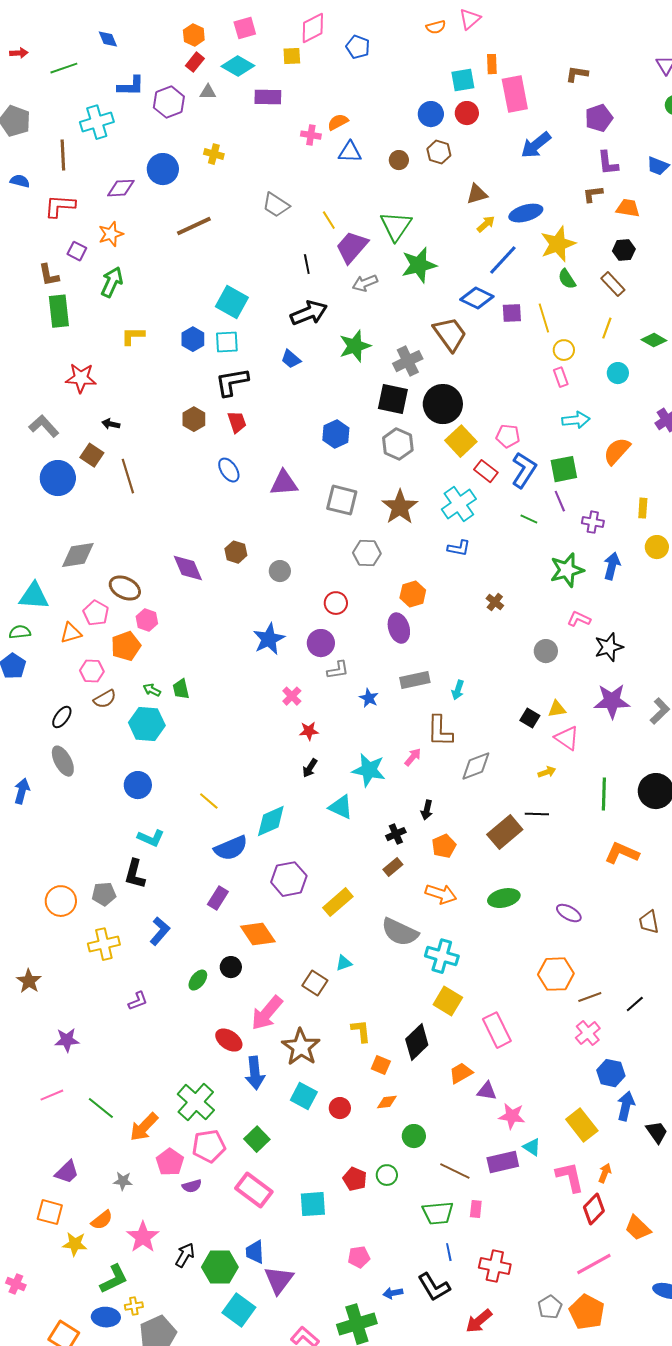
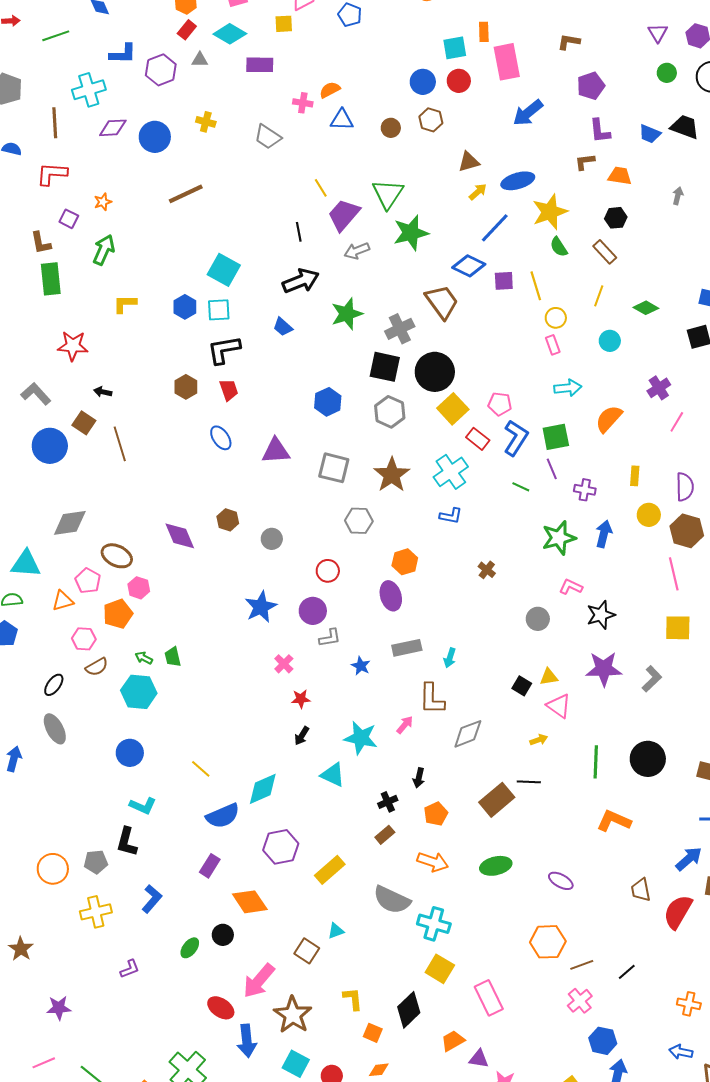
purple diamond: (121, 188) -> (113, 128), moved
gray trapezoid: (276, 205) -> (268, 137), moved
orange star: (111, 234) -> (103, 202), size x0.7

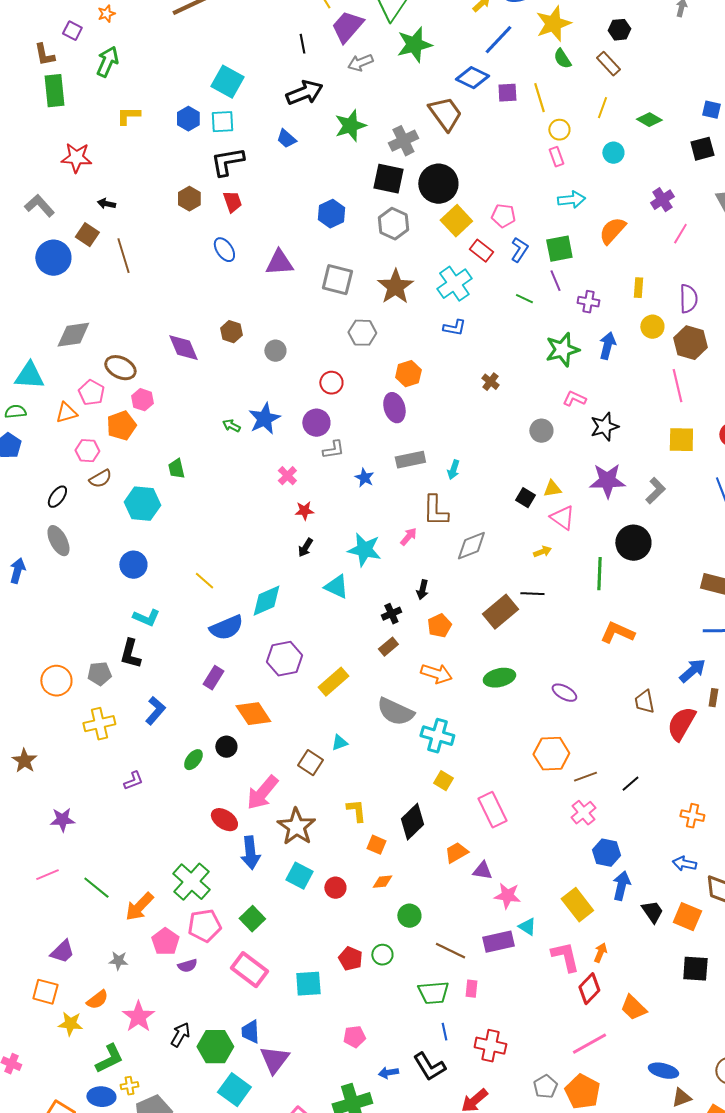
blue L-shape: (516, 438) -> (519, 250), size x0.7
green arrow: (144, 658) -> (231, 426), moved
black circle: (648, 759) -> (633, 543), moved
yellow square: (440, 969) -> (443, 781), size x0.7

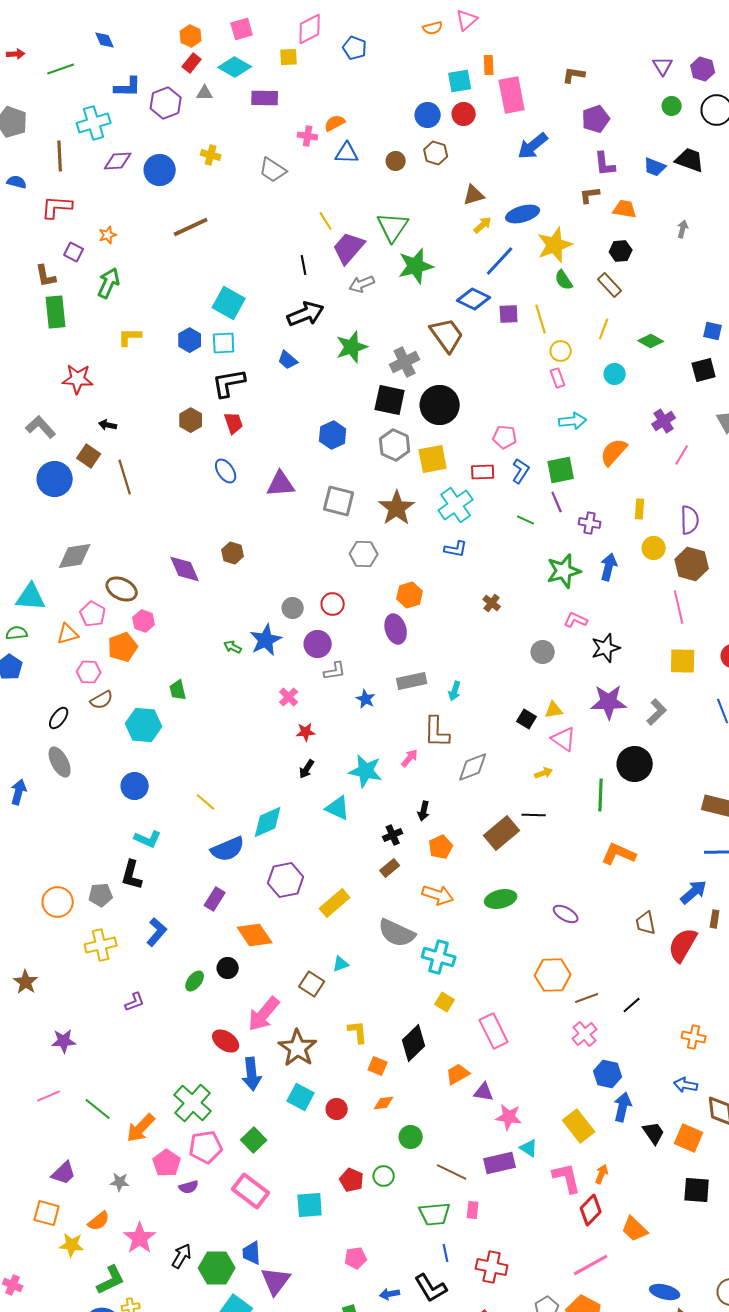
yellow square: (456, 221) -> (433, 459), moved, turned 32
red rectangle: (481, 251) -> (483, 472), turned -40
gray circle: (275, 351) -> (293, 608), moved

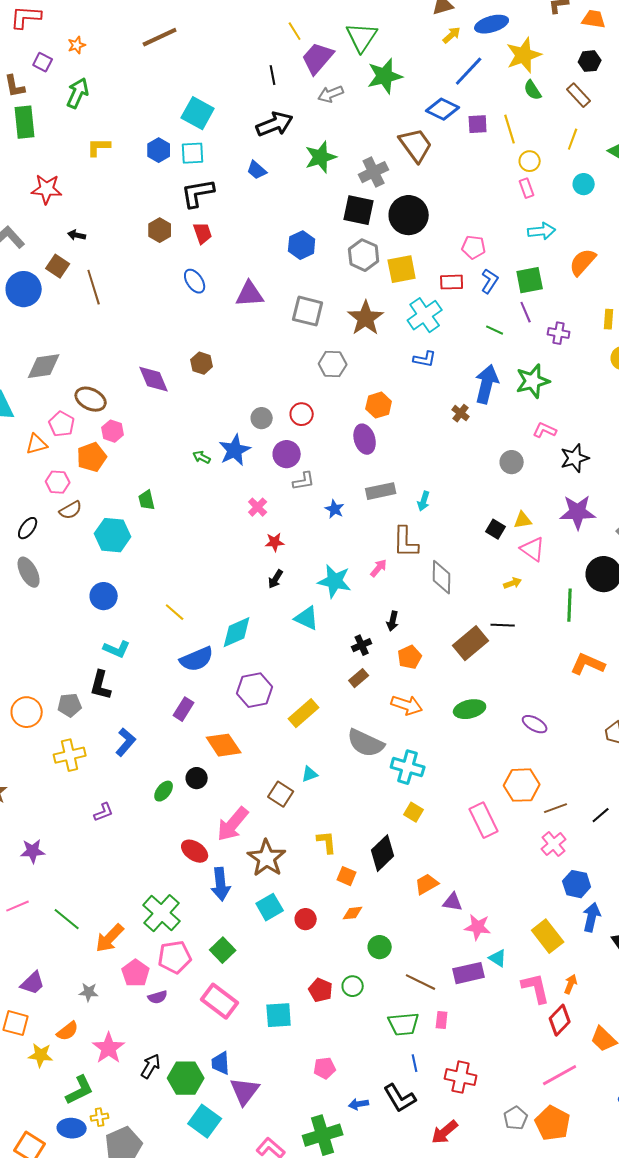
blue arrow: (609, 567) -> (487, 384), moved, size x1.4
gray diamond: (473, 767) -> (442, 577), turned -68
pink rectangle: (494, 1031) -> (484, 820), moved
cyan square: (301, 1097) -> (270, 907), turned 32

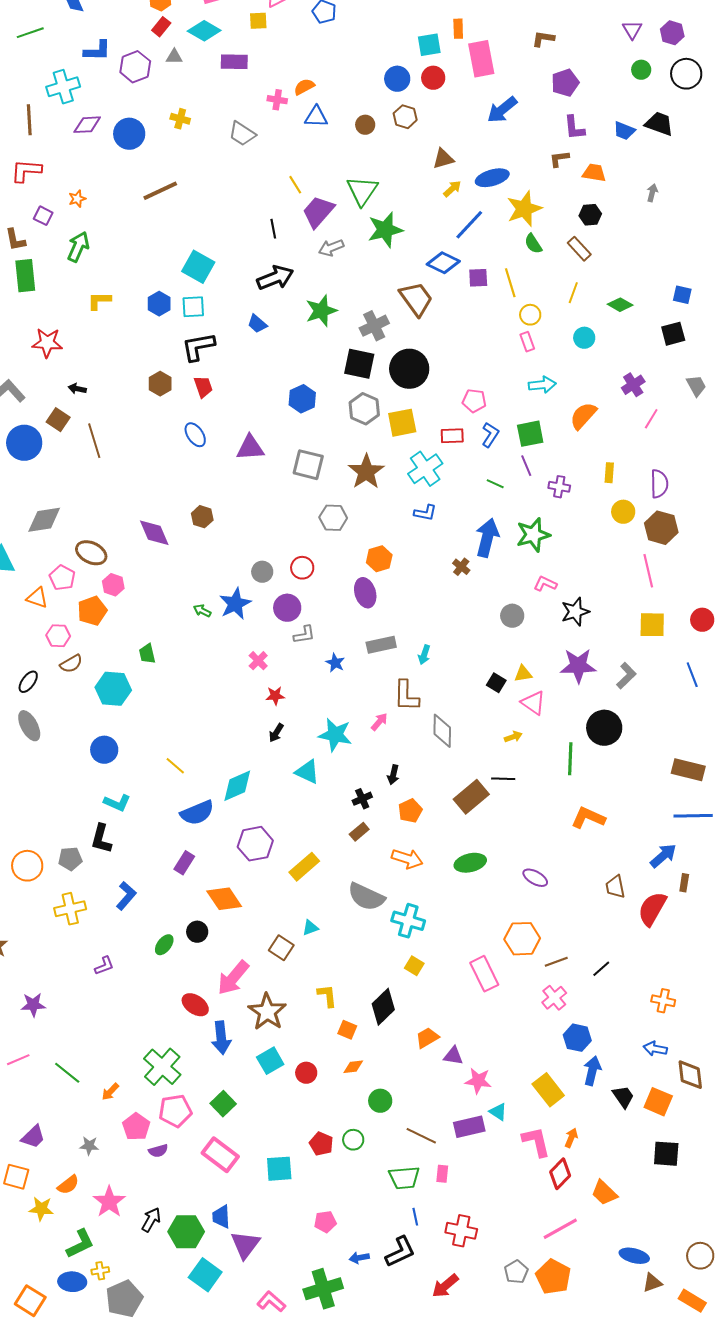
orange triangle: (37, 444) -> (37, 598), turned 35
orange arrow: (110, 938) -> (110, 1092), size x0.6
black L-shape: (400, 1098) -> (400, 1252), turned -84

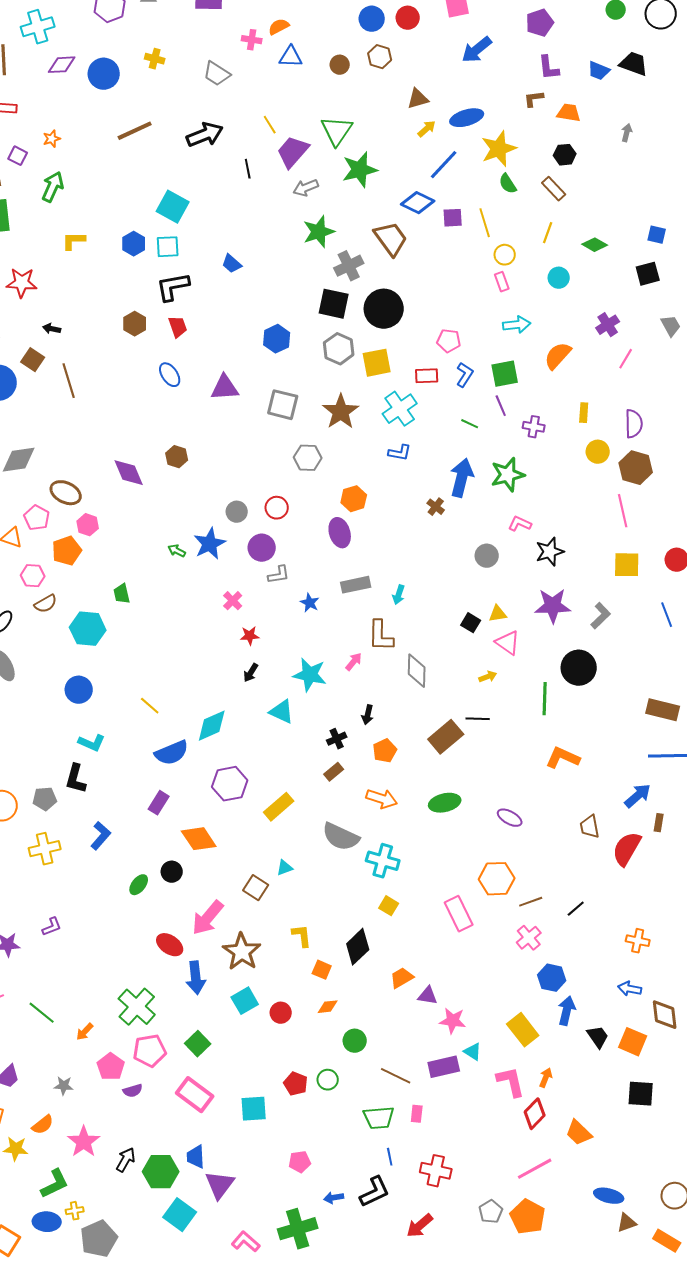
black arrow: (275, 278) -> (205, 135), moved
green star: (321, 311) -> (319, 232), moved
purple L-shape: (104, 966) -> (52, 927), moved

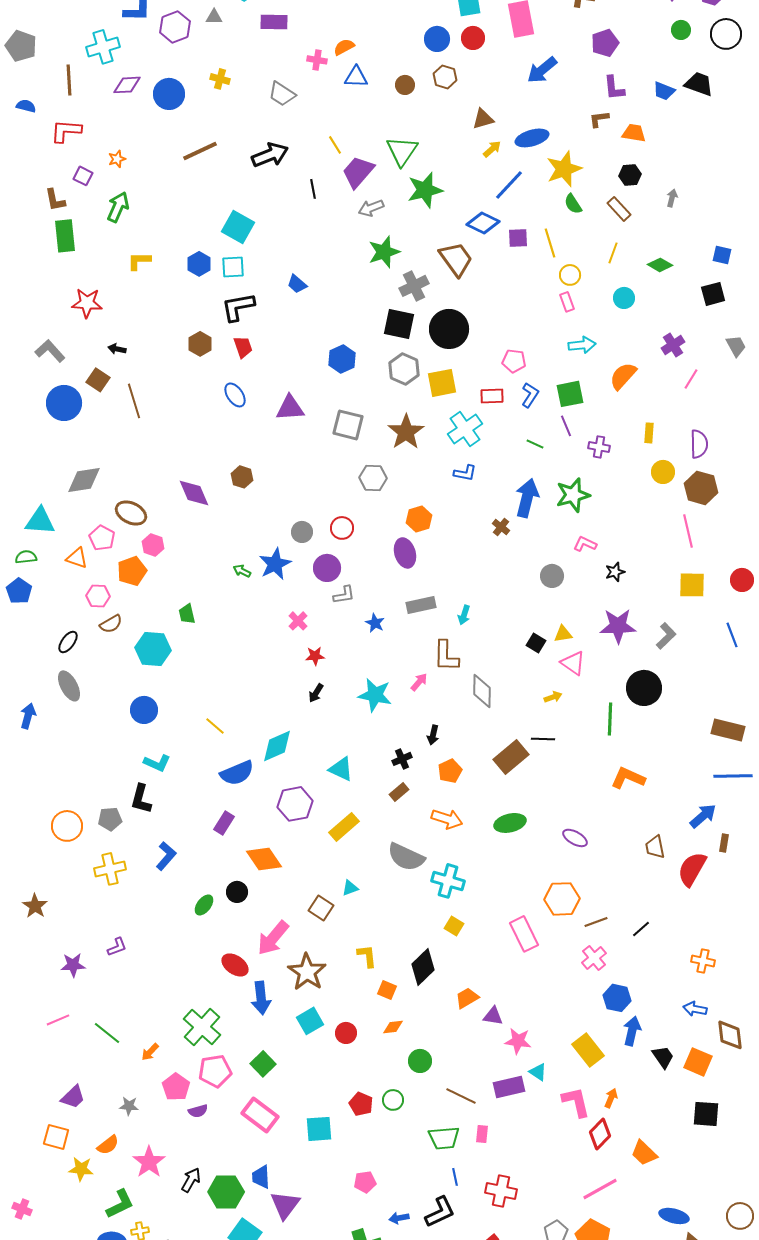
gray arrow: (627, 133) -> (672, 198), moved
black star: (550, 552) -> (615, 572), size x0.7
cyan triangle: (282, 712) -> (341, 769), moved

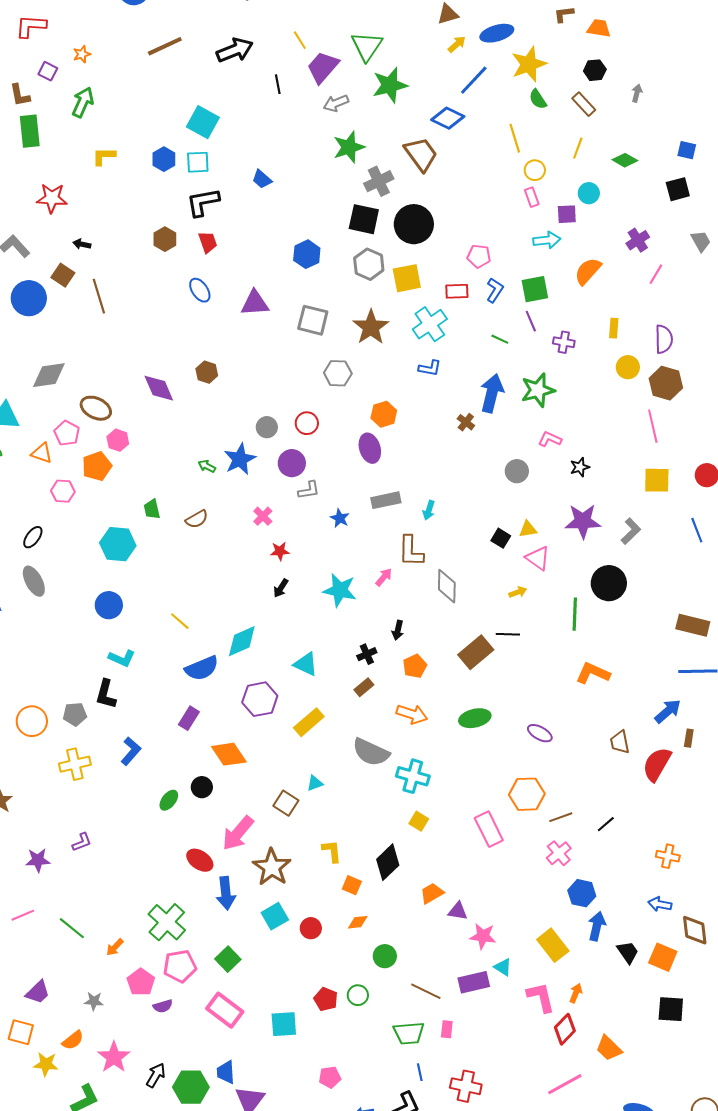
purple square: (518, 238) -> (567, 214), moved
brown semicircle: (111, 624) -> (197, 519), moved

